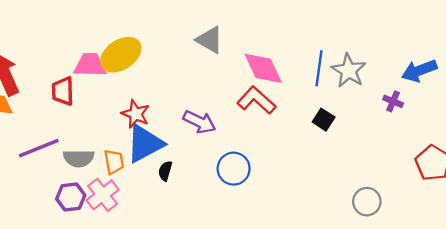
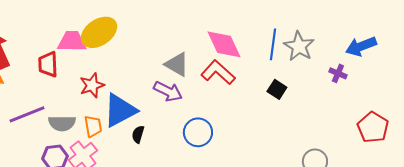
gray triangle: (210, 40) -> (177, 64), moved
red star: (136, 114) -> (92, 85), moved, turned 30

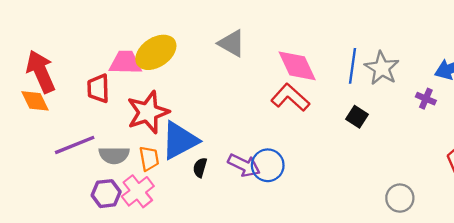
gray triangle: (177, 64) -> (232, 43), moved
red star: (92, 85) -> (148, 112), size x1.5
purple arrow: (168, 91) -> (244, 165), moved

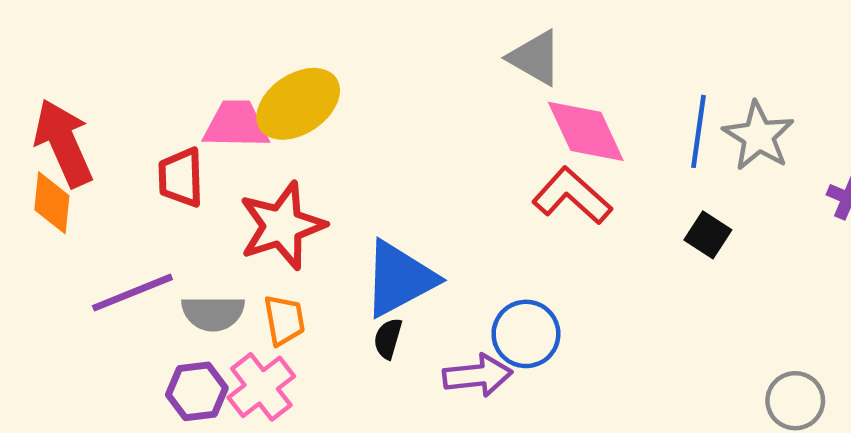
gray triangle: (232, 43) -> (535, 58), moved
orange diamond: (35, 101) -> (52, 203), turned 32
blue triangle: (180, 140) -> (399, 279), moved
purple arrow: (244, 165) -> (478, 375), moved, turned -32

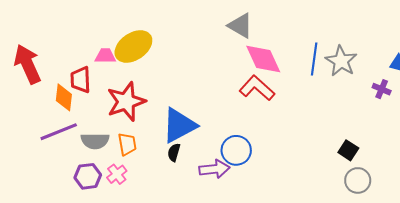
pink trapezoid: (236, 125) -> (105, 56), size x0.7
orange diamond: (52, 203) -> (64, 97), moved
black square: (708, 235) -> (348, 150), moved
pink cross: (261, 387) -> (117, 174), size x0.7

